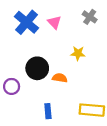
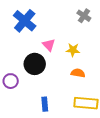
pink triangle: (54, 22) -> (49, 45), moved
orange semicircle: (60, 78) -> (78, 73), moved

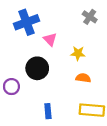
blue cross: (25, 21) -> (26, 22), turned 30
pink triangle: (49, 45) -> (50, 39), moved

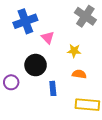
gray cross: (90, 17) -> (85, 16), size x1.5
blue rectangle: (48, 111) -> (53, 88), moved

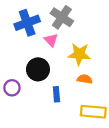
gray cross: (85, 16) -> (62, 17), moved
yellow star: (74, 51) -> (79, 54), size x1.5

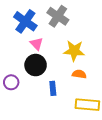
blue cross: (27, 23) -> (25, 21), turned -35
pink triangle: (51, 40) -> (37, 44), moved

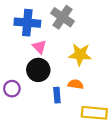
blue cross: (25, 21) -> (27, 23), turned -30
orange semicircle: (79, 74) -> (76, 84), moved

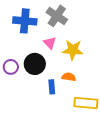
pink triangle: (39, 47) -> (50, 43), moved
purple circle: (12, 89) -> (11, 67), moved

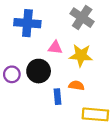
gray cross: (57, 16) -> (82, 18), moved
pink triangle: (50, 43) -> (55, 48), turned -40

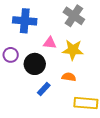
purple circle: (12, 74) -> (11, 55), moved
blue rectangle: (57, 97) -> (44, 89), moved, turned 48

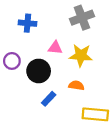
gray cross: (74, 16) -> (82, 18), turned 35
blue cross: (25, 21) -> (27, 23), size x0.7

